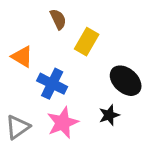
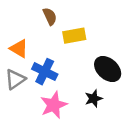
yellow rectangle: (87, 42) -> (74, 36), turned 50
gray triangle: (18, 127) -> (15, 79), moved

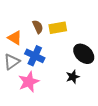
brown semicircle: (50, 16) -> (38, 27), moved
pink star: (54, 105) -> (29, 82), moved

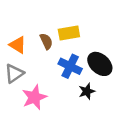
brown semicircle: (38, 27) -> (46, 41), moved
blue cross: (35, 56) -> (70, 66), moved

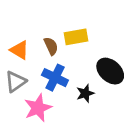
blue cross: (70, 66) -> (55, 78), moved
black star: (87, 91) -> (85, 93), moved

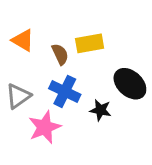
orange triangle: (19, 50) -> (23, 40), moved
black star: (85, 93) -> (100, 110), turned 30

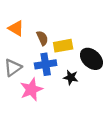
yellow rectangle: (90, 43) -> (63, 46), moved
blue cross: (65, 91) -> (46, 64), turned -35

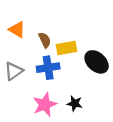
black star: (71, 77) -> (75, 103), moved
pink star: (31, 89) -> (45, 105), moved

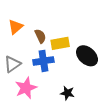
orange triangle: (17, 30) -> (16, 27), turned 49
pink star: (45, 105) -> (26, 88), moved

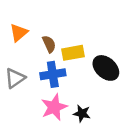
pink star: (26, 88) -> (54, 107), moved

